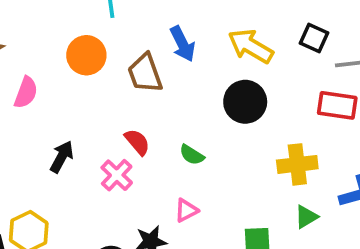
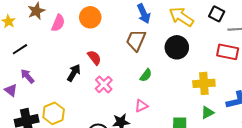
brown trapezoid: (145, 73) -> (136, 40), moved, turned 40
pink semicircle: (26, 92) -> (58, 23), moved
red semicircle: (137, 142) -> (94, 58), moved
green semicircle: (192, 155) -> (146, 75), turned -88

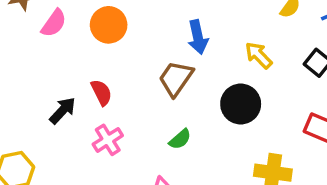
yellow arrow: (181, 17) -> (259, 55), size x0.7

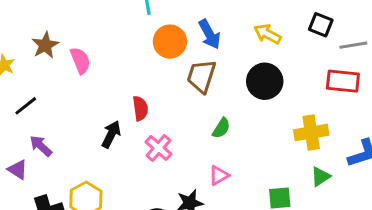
pink semicircle: (54, 23) -> (80, 61), turned -40
orange circle: (109, 25) -> (170, 42), moved
red semicircle: (101, 93) -> (140, 108), turned 35

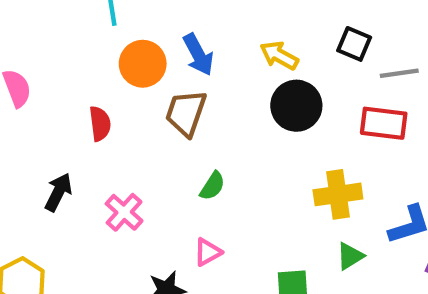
black circle: (265, 81) -> (296, 106), moved
red semicircle: (140, 108) -> (100, 124), moved

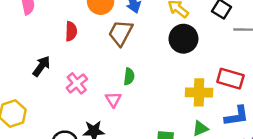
red rectangle: (384, 123) -> (230, 79), moved
green semicircle: (212, 186) -> (129, 77), turned -35
pink triangle: (208, 252) -> (113, 99), moved, turned -42

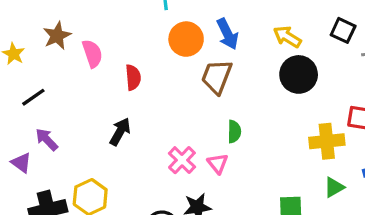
red semicircle: (71, 31) -> (133, 77), moved
pink cross: (77, 83) -> (182, 160), moved

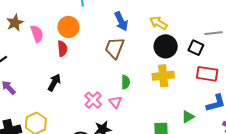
black square: (343, 30) -> (196, 48), moved
orange circle: (186, 39) -> (68, 27), moved
yellow cross: (327, 141) -> (163, 76), moved

